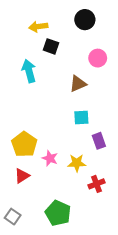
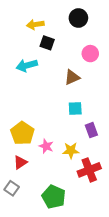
cyan arrow: (29, 71) -> (27, 65), turned -90
red cross: (97, 184) -> (89, 170), size x1.5
gray square: (13, 217) -> (12, 188), moved

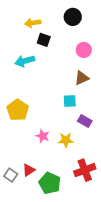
brown triangle: (72, 77) -> (82, 78), moved
purple rectangle: (91, 130) -> (85, 121), turned -40
yellow pentagon: (22, 133) -> (18, 110), moved
red triangle: (20, 162) -> (29, 170), moved
red cross: (89, 170) -> (85, 170), moved

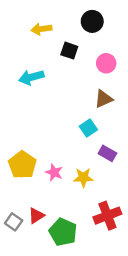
black square: (44, 40) -> (69, 51), moved
cyan square: (70, 101) -> (88, 128), turned -32
yellow pentagon: (18, 110) -> (22, 165), moved

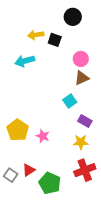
yellow arrow: (41, 29) -> (36, 35), moved
pink circle: (106, 63) -> (81, 59), moved
yellow star: (83, 177) -> (81, 142), moved

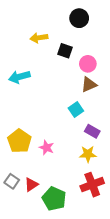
black square: (55, 40) -> (65, 51), moved
cyan arrow: (25, 61) -> (19, 77), moved
gray square: (11, 175) -> (12, 181), moved

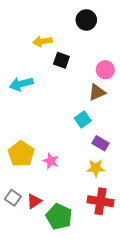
black square: (65, 51) -> (61, 60), moved
pink circle: (88, 64) -> (105, 70), moved
red cross: (92, 185) -> (101, 201), turned 30

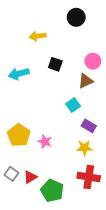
black square: (61, 60) -> (55, 64), moved

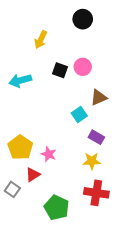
yellow arrow: (38, 36) -> (41, 40), turned -56
pink circle: (93, 61) -> (83, 67), moved
brown triangle: (86, 81) -> (99, 97), moved
red triangle: (30, 177) -> (33, 175), moved

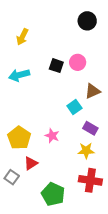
black circle: (83, 19) -> (87, 21), moved
yellow arrow: (41, 40) -> (22, 37), moved
pink star: (49, 154) -> (52, 136), moved

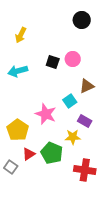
pink star: (52, 136) -> (46, 114), moved, size x1.5
yellow star: (86, 151) -> (73, 137), moved
green pentagon: (53, 194) -> (52, 153), moved

